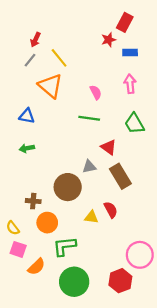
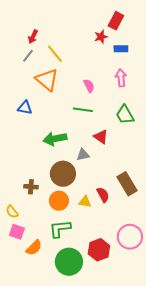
green arrow: (27, 148) -> (55, 139), moved, size x1.6
brown rectangle: (120, 176) -> (127, 184), moved
orange circle: (47, 223) -> (59, 201), moved
red hexagon: (120, 281) -> (99, 250), moved

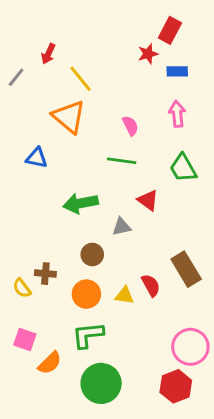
gray line: (28, 56) -> (16, 77), moved
brown circle: (63, 174) -> (92, 255), size x0.6
yellow semicircle: (12, 212) -> (22, 288), moved
red hexagon: (99, 250) -> (176, 386), moved

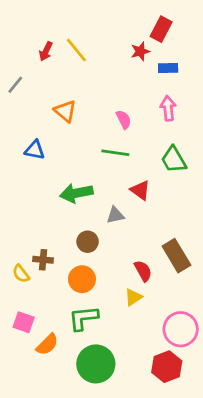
gray line: (16, 77) -> (15, 85), moved
yellow line: (81, 79) -> (76, 50), moved
orange triangle: (69, 117) -> (65, 111), size x0.7
yellow triangle: (124, 296) -> (133, 297), moved, turned -42

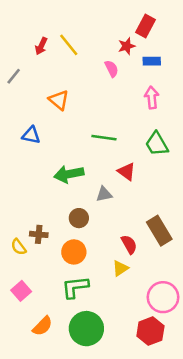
pink semicircle: (124, 119) -> (112, 69), moved
pink square: (24, 322) -> (21, 291), turned 30
orange semicircle: (47, 344) -> (42, 326), moved

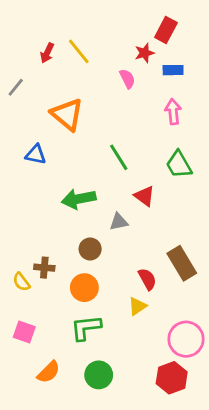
orange triangle: (59, 100) -> (67, 114), size x1.4
green line: (104, 138) -> (119, 157), turned 50
pink square: (21, 291) -> (24, 332), turned -30
green circle: (86, 329) -> (99, 375), size x0.7

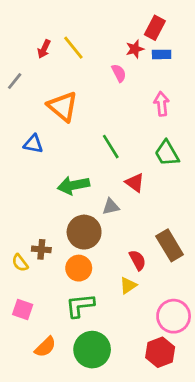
blue rectangle: (173, 70) -> (162, 54), moved
brown circle: (90, 249) -> (84, 232), size x1.6
green circle: (99, 375) -> (92, 350), size x1.4

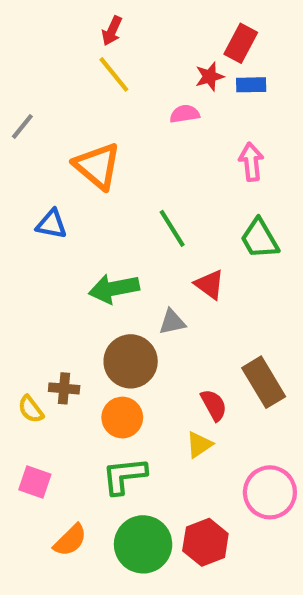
red arrow: (44, 49) -> (112, 31), moved
pink semicircle: (119, 73) -> (185, 114), turned -72
red hexagon: (160, 352) -> (205, 542), moved

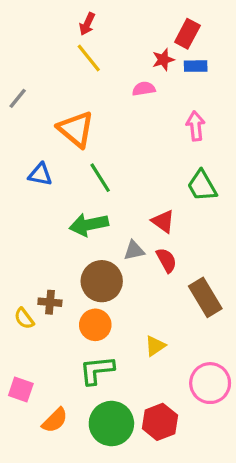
green line: (172, 228) -> (100, 178), moved
red semicircle: (214, 405) -> (166, 260), moved
pink square: (35, 482) -> (21, 390), moved

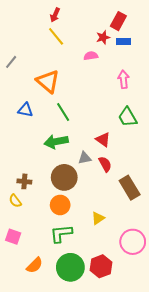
brown cross: (50, 302) -> (24, 181), moved
pink square: (21, 390) -> (13, 237), moved

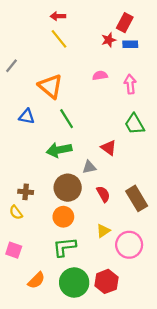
red arrow: (55, 15) -> (58, 16), turned 64
pink semicircle: (91, 56) -> (100, 75), moved
red semicircle: (105, 164) -> (103, 194), moved
pink circle: (133, 242) -> (129, 245), moved

